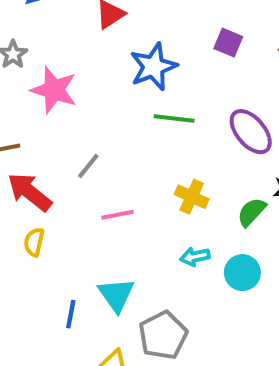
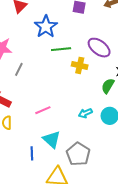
gray line: (88, 166) -> (19, 69), moved
yellow cross: (192, 197) -> (80, 65), moved
pink line: (118, 215) -> (43, 110), moved

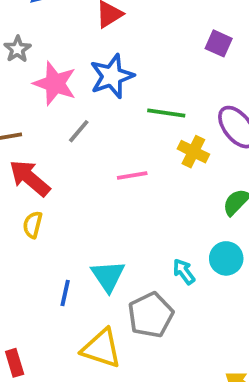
blue star: (46, 27) -> (112, 76), moved
pink line: (43, 110) -> (132, 175), moved
cyan arrow: (85, 113) -> (184, 272), moved, turned 64

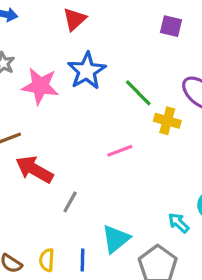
green line: (166, 113) -> (138, 93), turned 48
gray line: (79, 131) -> (70, 202), moved
yellow semicircle: (33, 225) -> (47, 260), moved
cyan triangle: (108, 276) -> (116, 239), turned 36

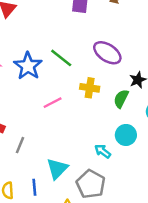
blue star: (87, 71) -> (28, 66), moved
yellow cross: (167, 121) -> (90, 88), moved

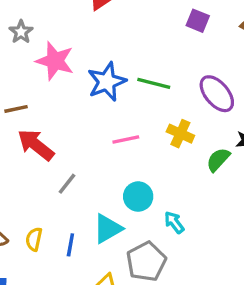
green line: (61, 58) -> (154, 83), turned -40
cyan circle: (126, 135) -> (138, 197), moved

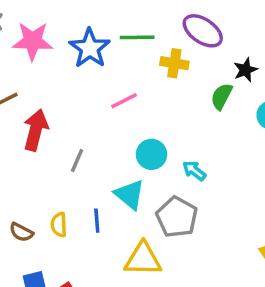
yellow cross: (180, 134) -> (174, 63), moved
red arrow: (36, 145) -> (36, 130), turned 81
cyan triangle: (108, 229) -> (130, 195), turned -36

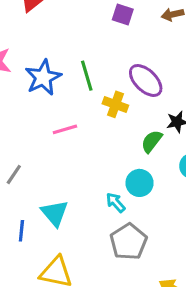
green line: (137, 37) -> (87, 76), turned 64
cyan circle: (152, 154) -> (140, 183), moved
gray pentagon: (177, 217) -> (128, 242), moved

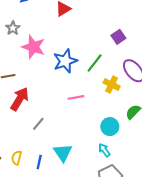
purple square: (123, 15) -> (118, 37), moved, turned 32
green line: (87, 76) -> (95, 63), turned 48
cyan circle: (140, 183) -> (110, 127), moved

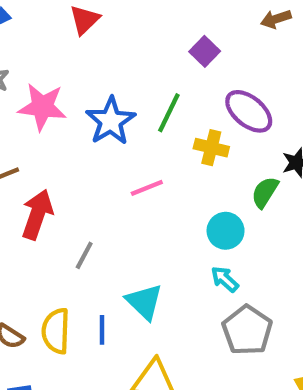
yellow semicircle: (17, 158) -> (56, 331), size x1.5

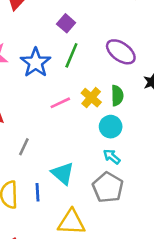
purple square: (205, 51) -> (66, 23), moved
yellow cross: (211, 148) -> (91, 98), moved, turned 30
green semicircle: (265, 192) -> (117, 96), moved, turned 150
gray pentagon: (247, 330) -> (108, 187), moved

